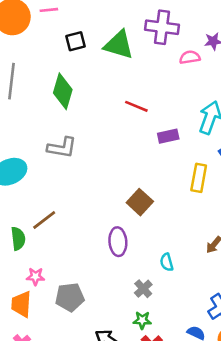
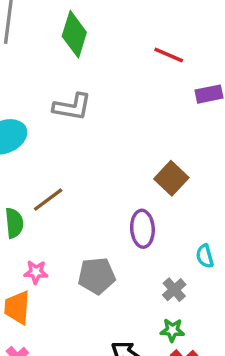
gray pentagon: (70, 297) -> (97, 276), moved

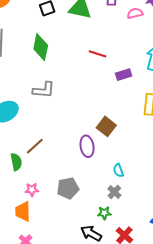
purple ellipse: (142, 229) -> (87, 146), moved
cyan semicircle: (205, 256) -> (118, 170), moved
green star: (172, 330) -> (104, 213), moved

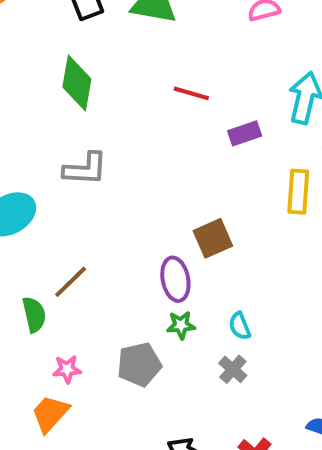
brown square: (106, 126) -> (213, 238), turned 30
orange trapezoid: (23, 211) -> (50, 414), turned 45
green star: (104, 213) -> (181, 325), moved

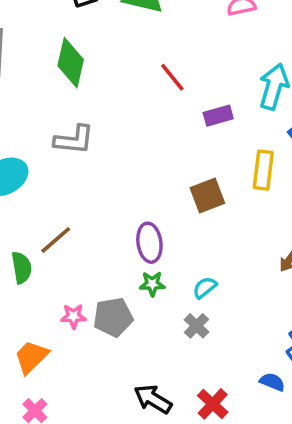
red line: (191, 93) -> (172, 77), turned 32
brown square: (213, 238) -> (207, 195), moved
cyan semicircle: (240, 326) -> (205, 287), turned 70
pink star: (67, 369) -> (73, 316), moved

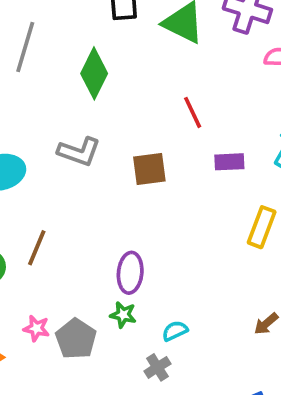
brown square: (207, 195) -> (149, 169), moved
brown line: (56, 240) -> (37, 248), turned -40
gray pentagon: (113, 317) -> (76, 339), turned 30

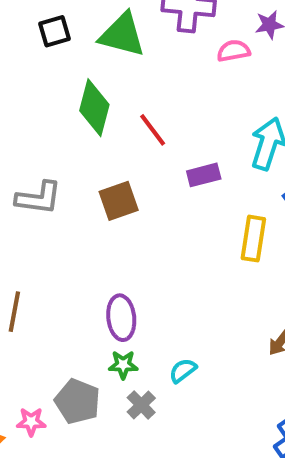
green diamond: (94, 73) -> (94, 108), moved
pink star: (36, 328) -> (31, 422), moved
gray cross: (157, 367) -> (141, 405), moved

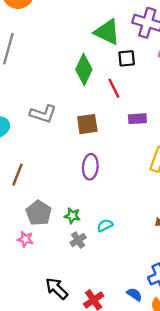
black square: (54, 31) -> (127, 58), moved
purple ellipse: (121, 318) -> (90, 167), moved
gray pentagon: (77, 401) -> (39, 213), moved
pink star: (31, 422) -> (25, 239), moved

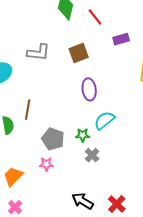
cyan semicircle: (105, 225) -> (104, 120), moved, size x1.5

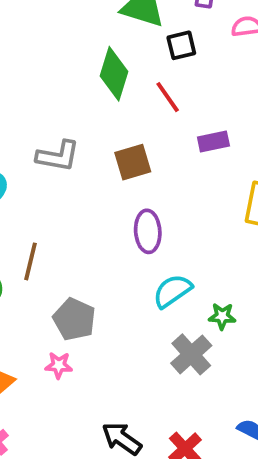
green star: (83, 135) -> (222, 316), moved
gray cross: (92, 155) -> (191, 354), moved, size x1.5

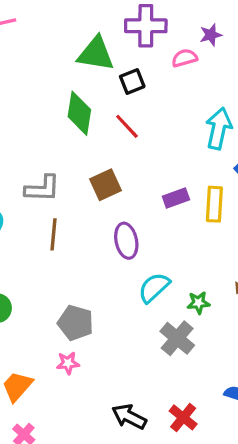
purple rectangle: (213, 141) -> (176, 198), moved
brown line: (30, 261) -> (54, 234), moved

